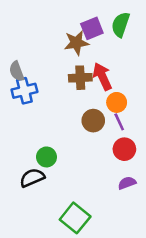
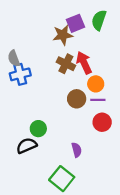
brown cross: (80, 78) -> (66, 64), turned 30
purple line: (119, 122) -> (98, 100), turned -64
purple semicircle: (127, 183) -> (77, 150), moved, turned 96

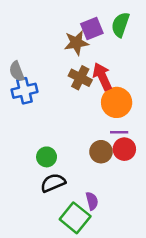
orange circle: (96, 84) -> (117, 102), size x1.5
brown circle: (77, 99) -> (101, 152), moved
purple line: (98, 100) -> (119, 132), moved
black semicircle: (27, 146) -> (53, 183), moved
purple semicircle: (77, 150) -> (92, 201), moved

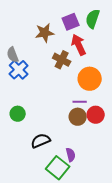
brown star: (76, 43) -> (45, 33), moved
red arrow: (102, 77) -> (79, 45), moved
blue cross: (24, 91) -> (19, 70), turned -30
purple line: (119, 132) -> (80, 102), moved
green circle: (47, 157) -> (18, 114), moved

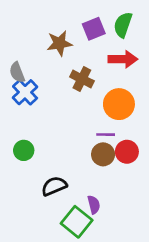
red arrow: (79, 45) -> (123, 59), moved, turned 115

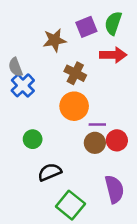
orange circle: (119, 104) -> (74, 106), moved
green circle: (24, 150) -> (33, 139), moved
purple semicircle: (94, 205) -> (114, 189), moved, size x1.6

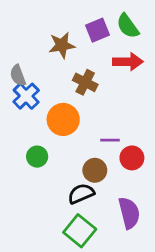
green semicircle: (113, 23) -> (128, 26), turned -55
orange circle: (74, 106) -> (63, 119), moved
brown circle: (95, 143) -> (95, 170), moved
black semicircle: (50, 172) -> (81, 194), moved

